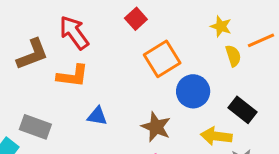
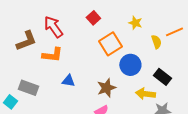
yellow star: (221, 26) -> (135, 23), moved
brown star: (156, 127) -> (106, 88), turned 30

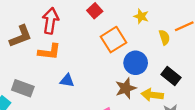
red arrow: (53, 27) -> (50, 21), turned 45
brown star: (106, 88) -> (126, 88), moved

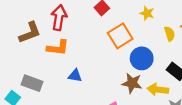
brown star: (126, 88) -> (132, 83), turned 30

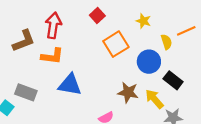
blue circle: (142, 58) -> (149, 62), moved
blue triangle: (75, 76) -> (70, 85), size x1.6
yellow arrow: (158, 90) -> (154, 99), turned 42

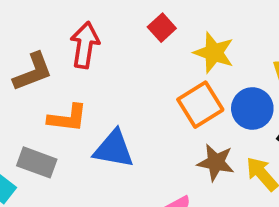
yellow star: (143, 21) -> (214, 53), moved, size x1.5
orange square: (116, 44) -> (200, 105), moved
orange L-shape: (52, 56) -> (67, 118), moved

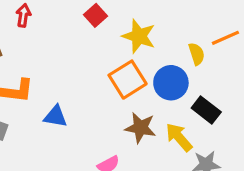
red arrow: (85, 45) -> (23, 15), moved, size x0.6
blue triangle: (114, 149) -> (55, 116), size x0.7

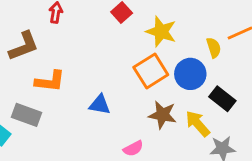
blue triangle: (55, 116) -> (100, 105), moved

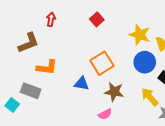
yellow star: (161, 32) -> (140, 35), moved
orange square: (151, 71) -> (102, 63), moved
brown star: (163, 115) -> (114, 92), moved

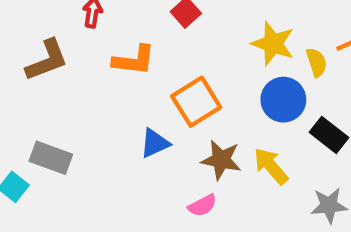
orange L-shape: (47, 67) -> (134, 60), moved
blue triangle: (82, 84) -> (155, 143), turned -35
yellow arrow: (150, 97) -> (271, 166), moved

